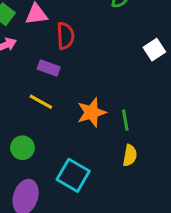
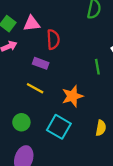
green line: (125, 120) -> (97, 67), moved
cyan square: (73, 175) -> (59, 127), moved

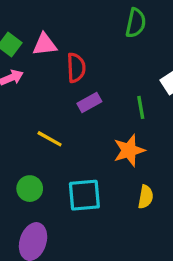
purple rectangle: (41, 63) -> (89, 102), moved, turned -49
orange star: (72, 96) -> (129, 150), moved
cyan square: (59, 127) -> (84, 195), turned -35

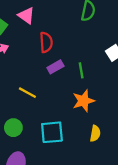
pink triangle: (45, 44) -> (26, 16), moved, turned 42
green line: (141, 107) -> (81, 70), moved

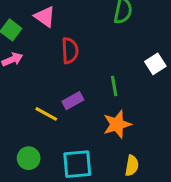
purple rectangle: (55, 67) -> (73, 101), moved

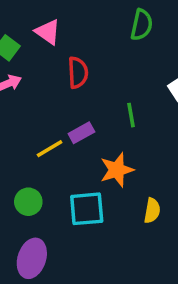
yellow line: (46, 114) -> (50, 149), turned -60
orange star: (117, 124) -> (117, 170), moved

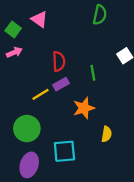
red semicircle: (78, 73) -> (59, 61), moved
green circle: (28, 202) -> (27, 129), size x1.5
cyan square: (87, 209) -> (64, 151), moved

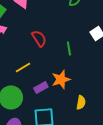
red semicircle: (59, 61) -> (39, 38), turned -30
purple rectangle: (61, 84) -> (41, 87), moved

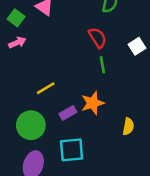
red semicircle: (39, 38) -> (97, 38), moved
yellow semicircle: (81, 102) -> (128, 126), moved

